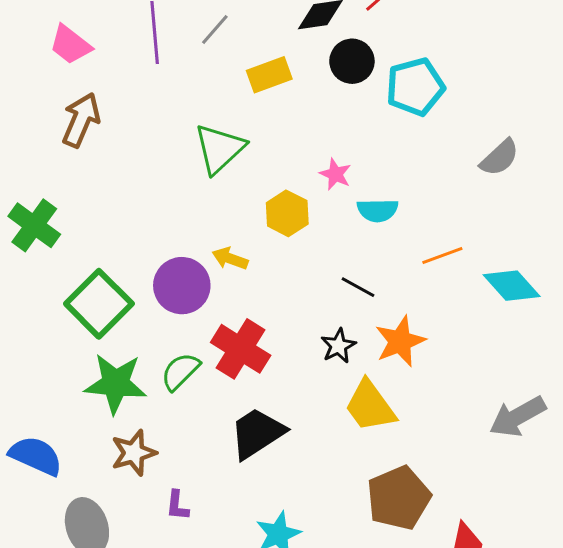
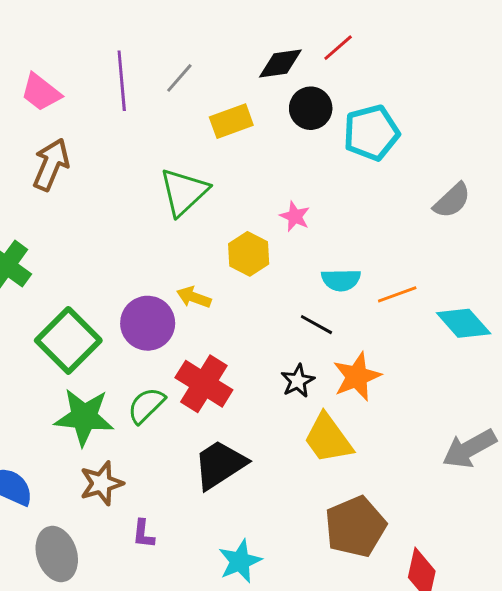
cyan semicircle: (378, 210) -> (341, 280), moved

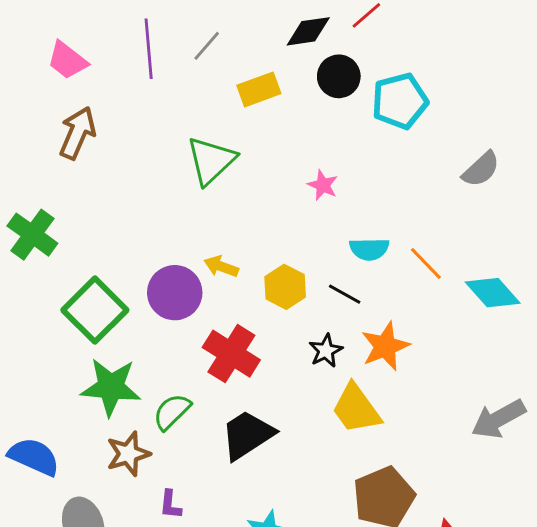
yellow hexagon: (249, 254) -> (285, 287), moved
orange line: (397, 294) -> (426, 264), turned 66
green semicircle: (146, 405) -> (172, 412), moved

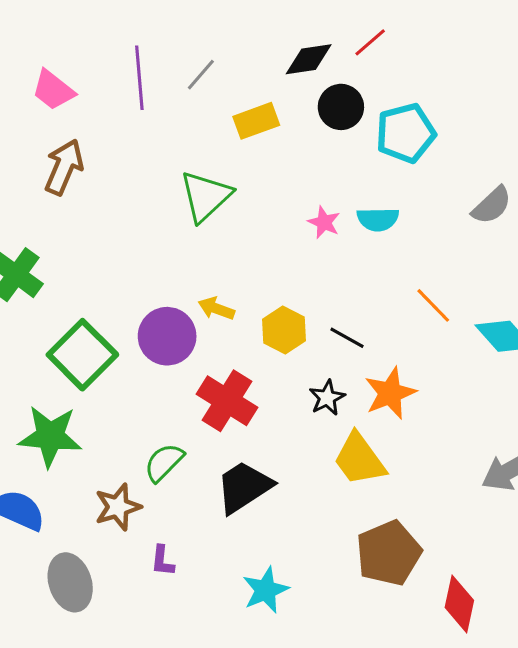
cyan semicircle: (369, 249) -> (378, 219), moved
green star: (111, 387) -> (50, 436), moved

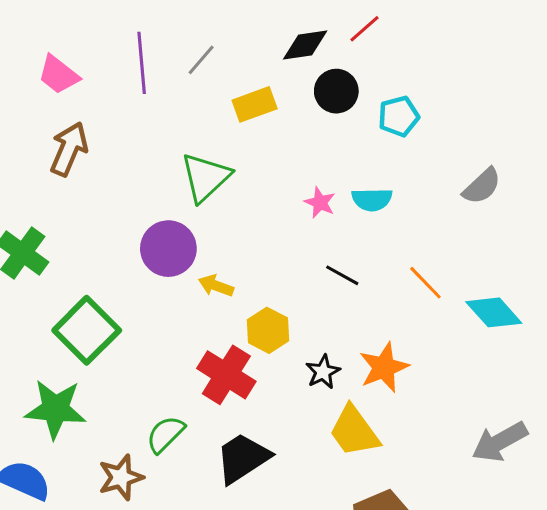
cyan pentagon: (406, 133) -> (399, 116), size x0.7
yellow hexagon: (284, 330) -> (268, 330), moved
purple circle: (167, 336) -> (168, 249), moved
black line: (347, 338) -> (342, 275), moved

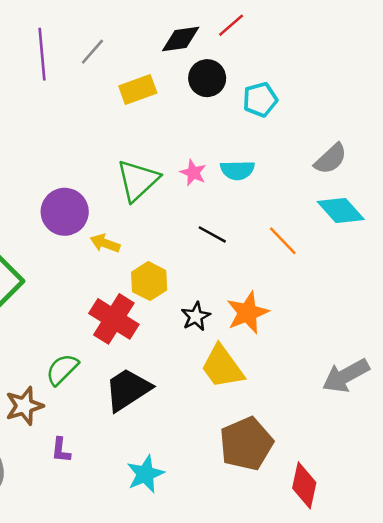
green triangle: (206, 177) -> (138, 180), moved
cyan diamond: (494, 312) -> (341, 211), moved

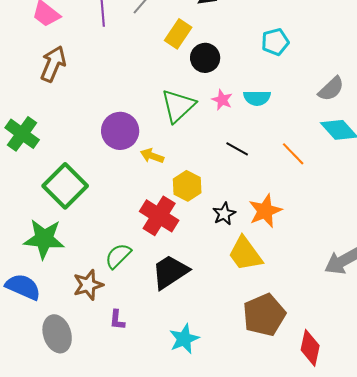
black circle: (207, 78) -> (205, 58), moved
yellow rectangle: (138, 89) -> (178, 34), turned -36

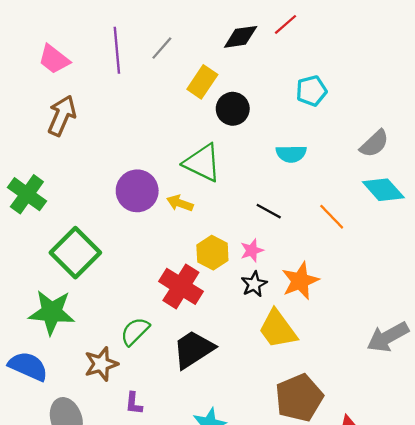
pink star: (222, 100) -> (252, 250), moved, turned 30
green triangle: (178, 106) -> (202, 163), turned -51
yellow arrow: (152, 156) -> (180, 203), moved

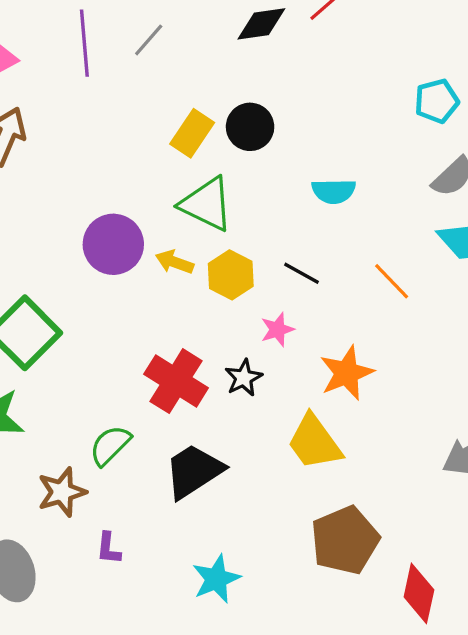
yellow rectangle: (202, 82) -> (192, 133), moved
cyan pentagon: (311, 91) -> (437, 101), moved
yellow hexagon: (212, 253) -> (231, 275), moved
black star: (254, 284) -> (244, 378), moved

